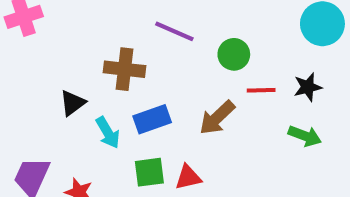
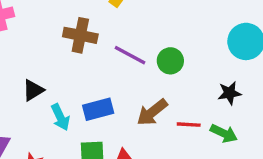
purple line: (174, 31) -> (130, 55), moved
brown cross: (125, 69) -> (80, 35), moved
red line: (261, 90) -> (189, 125), moved

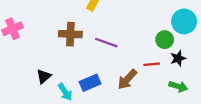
green circle: (170, 61) -> (165, 40), moved
red line: (189, 125) -> (152, 64), moved

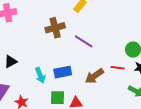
brown cross: (70, 34) -> (55, 28), turned -30
black triangle: (44, 76) -> (11, 61), moved

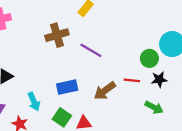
cyan arrow: (40, 75) -> (34, 102), moved
green square: (57, 98) -> (62, 117), turned 35

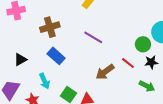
brown cross: (57, 35) -> (50, 27), moved
red line: (132, 80) -> (128, 63), turned 32
blue rectangle: (67, 87) -> (56, 56), moved, turned 54

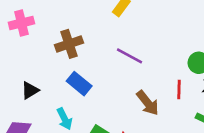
red line: (128, 63) -> (179, 89), turned 56
brown arrow: (105, 72) -> (148, 103), turned -90

